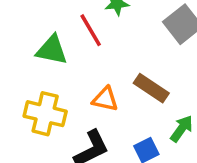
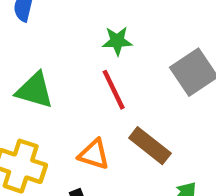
red line: (91, 30) -> (114, 90), moved

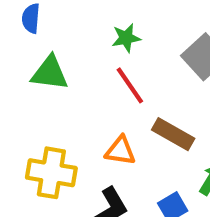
green triangle: (35, 90) -> (50, 73), moved

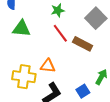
brown rectangle: (173, 134) -> (83, 44), moved
orange triangle: (120, 151) -> (48, 66), moved

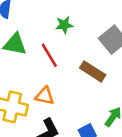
red line: (60, 33) -> (49, 55), moved

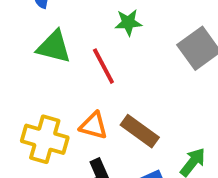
brown rectangle: (93, 71) -> (140, 131), moved

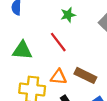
green triangle: (54, 47) -> (22, 50), moved

